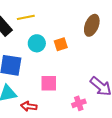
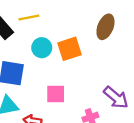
orange square: (61, 44) -> (70, 49), size x1.5

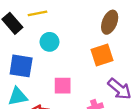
orange square: (70, 49) -> (102, 55), moved

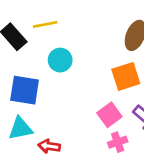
pink square: (63, 86) -> (109, 115), moved, turned -36

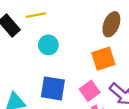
blue square: (25, 90) -> (53, 88), moved

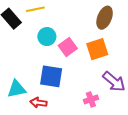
pink square: (90, 91) -> (68, 47), moved

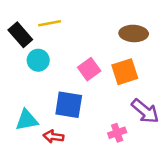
brown ellipse: (105, 18) -> (134, 33), turned 70
cyan circle: (47, 37) -> (38, 60), moved

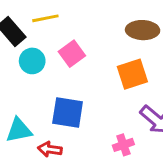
pink square: (89, 69) -> (72, 54), moved

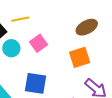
brown ellipse: (143, 30) -> (87, 27), turned -30

